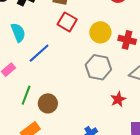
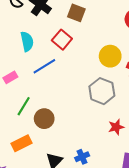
red square: (67, 22) -> (62, 40), moved

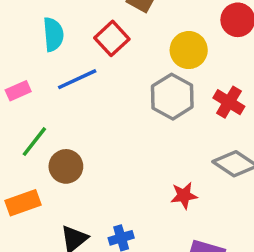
yellow circle: (110, 56) -> (189, 50), moved
gray hexagon: (102, 91) -> (172, 97), moved

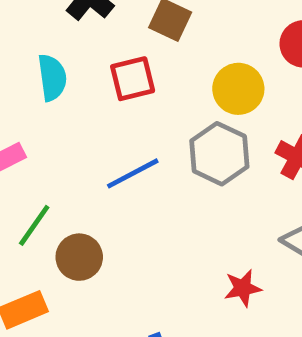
red square: (112, 38) -> (133, 79), turned 32
blue line: (77, 79) -> (133, 173), moved

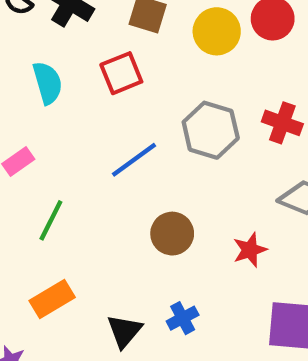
yellow circle: (238, 89) -> (217, 31), moved
brown circle: (79, 257) -> (172, 234), moved

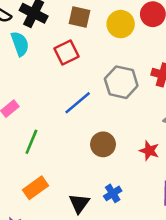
cyan semicircle: (48, 83) -> (20, 44), moved
red star: (250, 250) -> (149, 151), turned -30

